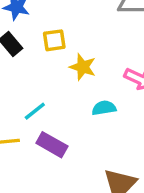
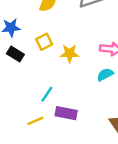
cyan semicircle: (104, 108) -> (105, 75), moved

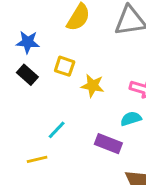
yellow square: (44, 42) -> (65, 66), turned 35
purple rectangle: (66, 113) -> (108, 144), moved

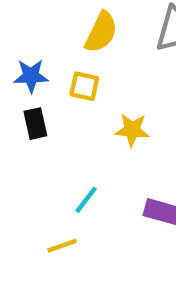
yellow square: (65, 66) -> (84, 86), moved
black rectangle: (27, 75) -> (35, 124), turned 42

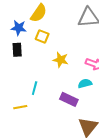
yellow semicircle: (101, 32) -> (39, 13), moved
cyan line: (86, 200) -> (35, 88), turned -32

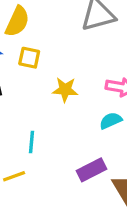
purple rectangle: (69, 99) -> (91, 170), moved, turned -42

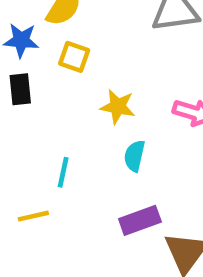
cyan semicircle: (111, 121) -> (134, 156), moved, turned -60

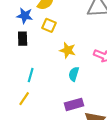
cyan line: (63, 172) -> (31, 75), moved
yellow line: (33, 216) -> (24, 99), turned -48

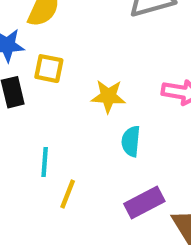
yellow square: (49, 25) -> (49, 69), moved
yellow line: (24, 99) -> (68, 194), moved

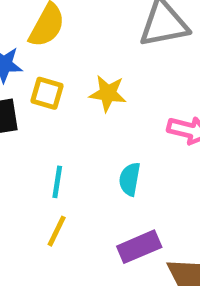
yellow star: (108, 96) -> (108, 93), moved
cyan line: (45, 162) -> (57, 182), moved

